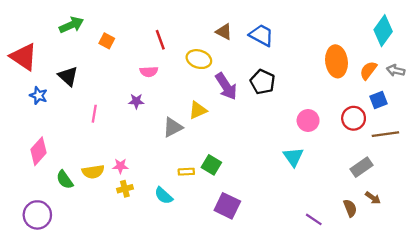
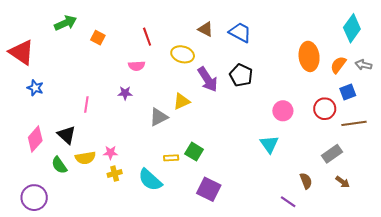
black triangle: (68, 76) -> (67, 135), moved
cyan semicircle: (164, 196) -> (150, 180), size x1.4
brown semicircle: (350, 208) -> (306, 181), moved

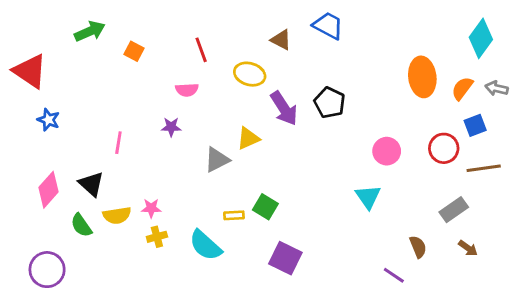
blue trapezoid: (240, 32) -> (328, 26), moved

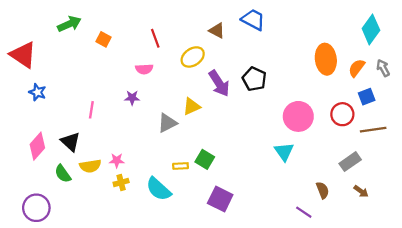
yellow ellipse: (250, 74) -> (193, 57), turned -50
gray arrow: (497, 88) -> (383, 68), turned 49
pink circle: (387, 151) -> (298, 116), size x1.4

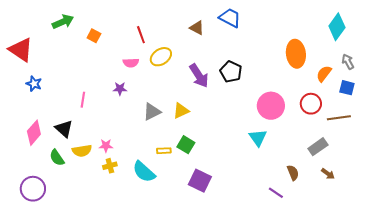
yellow ellipse: (193, 57) -> (161, 57), moved
orange semicircle: (357, 68) -> (324, 74), moved
blue square: (367, 97) -> (347, 88), moved, turned 35
yellow triangle: (192, 107) -> (181, 111), moved

